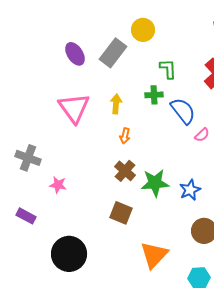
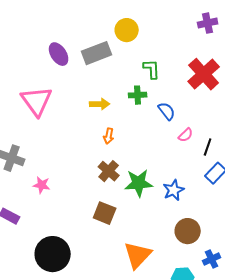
gray rectangle: (113, 53) -> (97, 53), turned 32
yellow arrow: (116, 104) -> (100, 104), turned 84
pink triangle: (74, 108) -> (37, 101), moved
blue semicircle: (183, 111) -> (167, 111), size x0.7

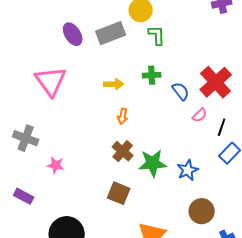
green L-shape: (152, 69) -> (157, 35), moved
red cross: (204, 74) -> (216, 82), moved

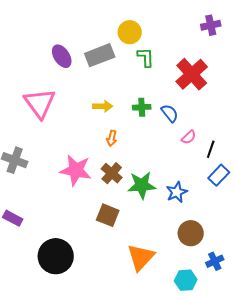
green cross: (152, 75) -> (142, 107), moved
red cross: (216, 82) -> (192, 74), moved
pink star: (56, 165) -> (76, 170), moved, size x1.8

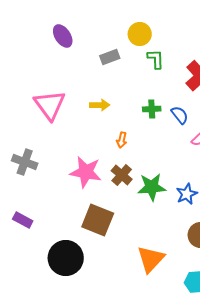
gray rectangle: (100, 55) -> (110, 57), size x0.7
purple ellipse: (62, 56) -> (63, 36), moved
yellow arrow: (103, 106) -> (100, 105), moved
brown square: (108, 215) -> (98, 220), moved, size x1.4

